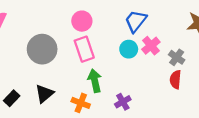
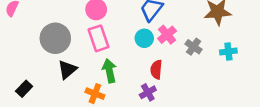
red semicircle: (175, 80) -> (156, 70), moved
black triangle: (44, 94) -> (67, 70), moved
purple cross: (123, 102) -> (148, 92), moved

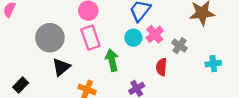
cyan cross: (228, 52) -> (213, 64), moved
red semicircle: (156, 70) -> (161, 67), moved
green arrow: (109, 71) -> (112, 60), moved

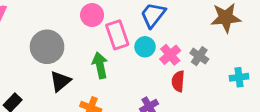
pink cross: (155, 34) -> (170, 55), moved
pink rectangle: (90, 38) -> (117, 35), moved
green arrow: (112, 60) -> (100, 65), moved

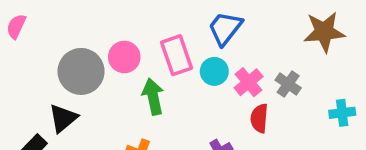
pink circle: (92, 15) -> (124, 57), moved
black triangle: (60, 81) -> (63, 118), moved

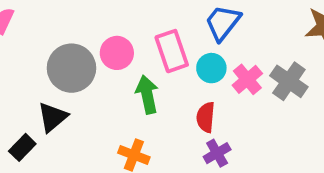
gray cross: (288, 84) -> (289, 81), size x1.4
red semicircle: (259, 118) -> (206, 117), moved

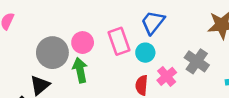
pink cross: (247, 79) -> (167, 76), moved
green arrow: (147, 95) -> (80, 70), moved

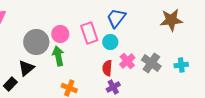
gray cross: (197, 61) -> (151, 63), moved

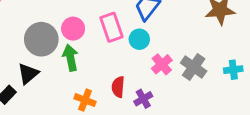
red semicircle: (107, 68) -> (118, 87), moved

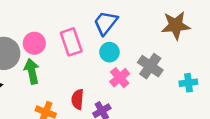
cyan circle: (139, 39) -> (109, 52), moved
gray cross: (194, 67) -> (150, 66), moved

